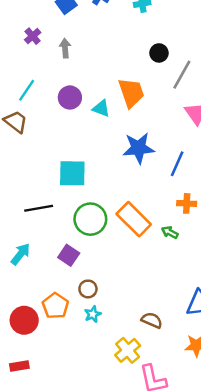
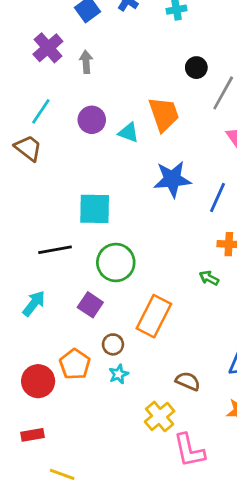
purple cross: (33, 36) -> (48, 48), size x1.5
orange rectangle: (134, 219) -> (154, 316), moved, turned 72

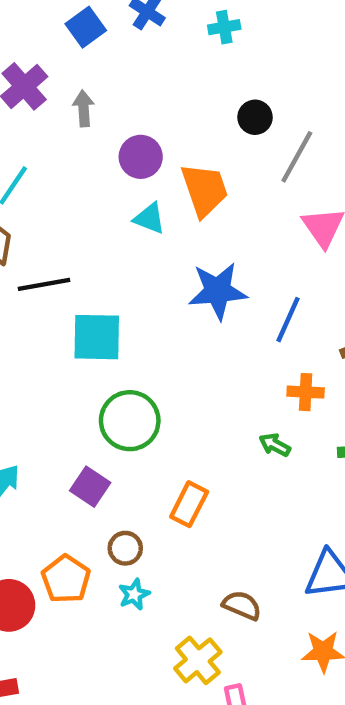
purple circle: (92, 120) -> (141, 157), moved
black line: (55, 250) -> (44, 284), moved
orange rectangle: (154, 316) -> (189, 504), size x0.7

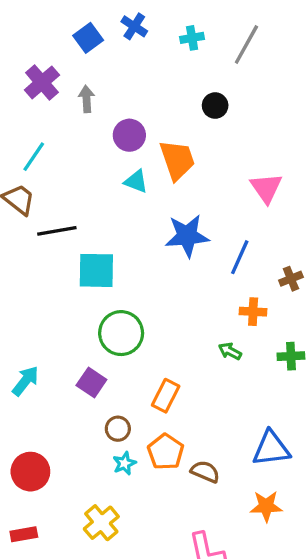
gray line: (297, 157) -> (246, 45), moved
orange pentagon: (66, 579) -> (166, 452), moved
yellow cross: (198, 660) -> (101, 523), moved

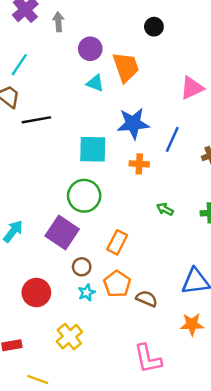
pink triangle: (266, 188) -> (192, 88), turned 40
cyan square: (96, 270) -> (93, 149), moved
orange cross: (253, 312) -> (139, 164), moved
purple square: (91, 383) -> (62, 232), size x1.5
red circle: (30, 472) -> (36, 293), moved

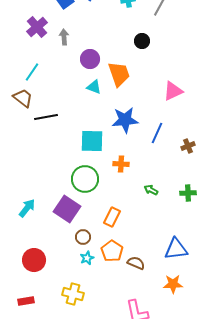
orange cross: (139, 164) -> (121, 164), moved
red circle: (36, 293) -> (34, 260), moved
yellow cross: (69, 337) -> (73, 294), turned -35

